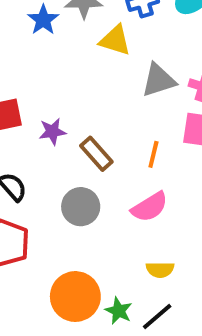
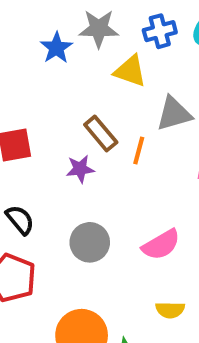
purple star: (52, 132) -> (80, 169), moved
brown rectangle: (96, 154) -> (101, 134), moved
orange line: (153, 154) -> (139, 151), moved

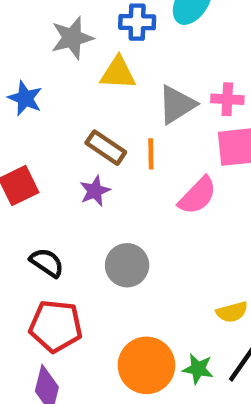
blue cross: (160, 31) -> (137, 22), turned 32
blue star: (56, 48) -> (25, 98), moved
pink semicircle: (161, 245) -> (197, 196), moved

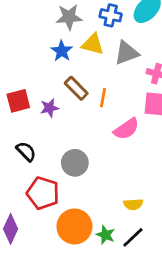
blue star: (25, 98) -> (62, 51), moved
gray triangle: (177, 105) -> (127, 53), moved
purple star: (95, 191) -> (49, 108), moved
red pentagon: (56, 326) -> (43, 193), moved

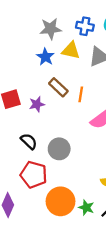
black semicircle: (26, 151) -> (29, 141), moved

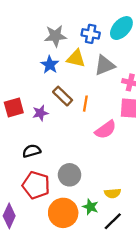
black semicircle: (29, 141) -> (32, 151), turned -60
gray circle: (59, 149) -> (70, 175), moved
green star: (86, 207) -> (90, 207), moved

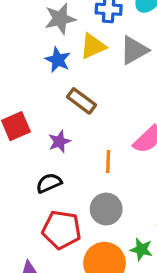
yellow triangle: (76, 58) -> (93, 46), turned -30
orange line: (85, 104) -> (108, 161), moved
purple star: (40, 113) -> (59, 142), moved

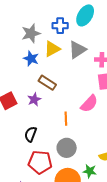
purple star: (59, 142) -> (34, 99), moved
black semicircle: (49, 183) -> (31, 134), turned -42

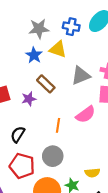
yellow triangle: (52, 49) -> (58, 49), turned 36
gray triangle: (77, 50) -> (81, 76), moved

